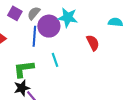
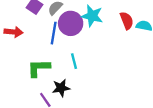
red semicircle: (93, 43) -> (127, 21), moved
black star: (22, 88) -> (61, 88), moved

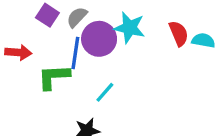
cyan line: (74, 61) -> (105, 92), turned 56
green L-shape: (39, 68) -> (54, 77), moved

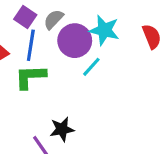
blue line: (75, 53) -> (31, 45), moved
cyan line: (105, 92) -> (91, 67), moved

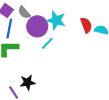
gray semicircle: (54, 19) -> (24, 12), turned -88

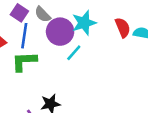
cyan star: (56, 20) -> (84, 23), turned -30

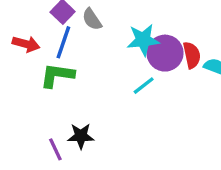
purple circle: (60, 32) -> (165, 53), moved
cyan line: (74, 53) -> (144, 86), moved

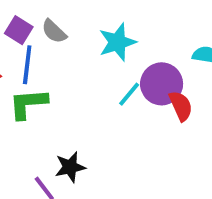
purple circle: (165, 53) -> (162, 84), moved
red semicircle: (192, 55) -> (181, 106), moved

